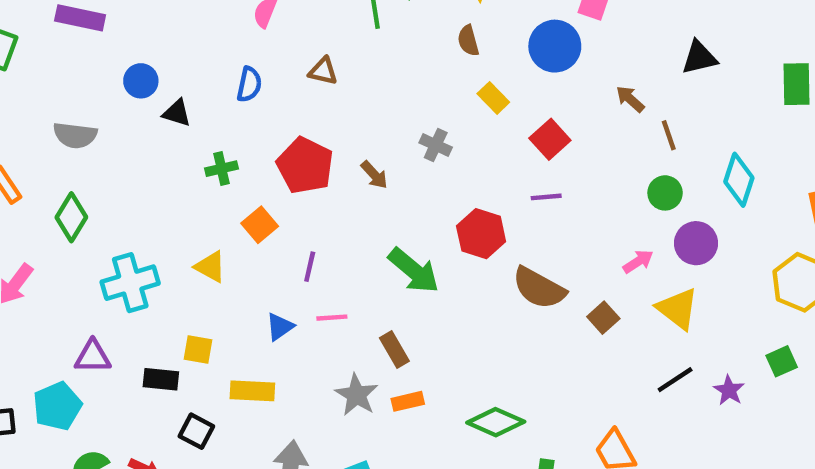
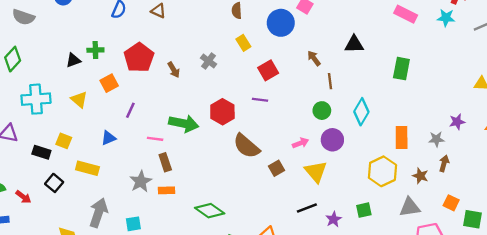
black triangle: (177, 113) -> (73, 60), moved, turned -49
green arrow: (414, 271) -> (184, 123), turned -40
pink line: (332, 318) -> (155, 139), moved

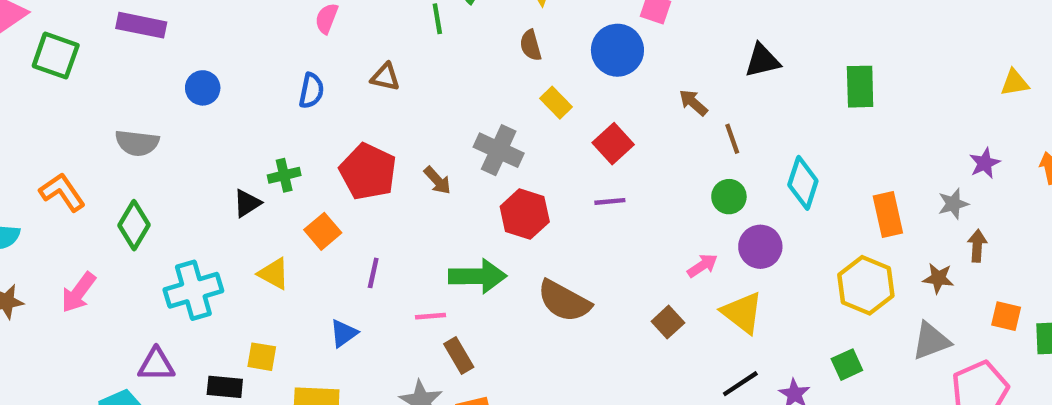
gray cross: (209, 61) -> (499, 150), size x1.5
red hexagon: (222, 112) -> (525, 214), moved
brown semicircle: (246, 146) -> (564, 301), moved

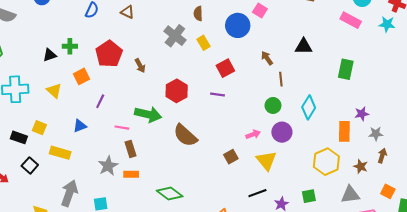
gray cross: (499, 150) -> (175, 36), moved
purple star: (985, 163) -> (362, 114), moved

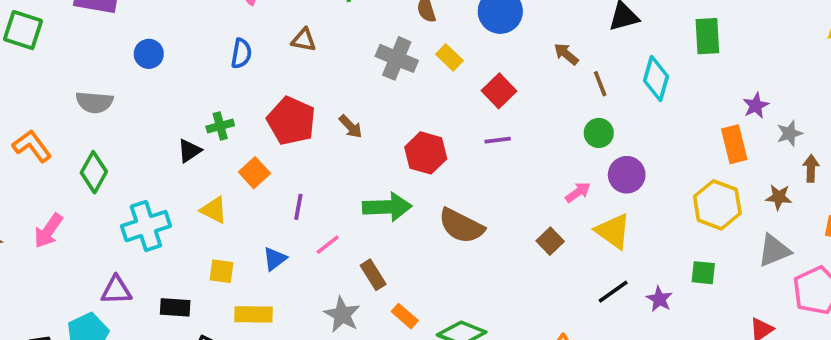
cyan diamond: (309, 107) -> (656, 78), moved
yellow square: (39, 128) -> (222, 271), moved
pink line: (122, 128) -> (328, 245), moved, turned -32
orange rectangle: (131, 174) -> (405, 316), moved, turned 56
green square: (309, 196) -> (703, 273), turned 32

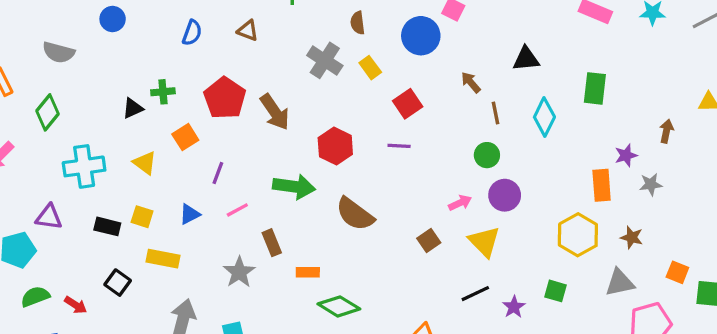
brown arrow: (351, 127) -> (275, 112), size x1.6
brown arrow: (811, 168) -> (666, 131), moved
black rectangle: (175, 307) -> (107, 226), moved
orange rectangle: (405, 316) -> (308, 272), moved, turned -50

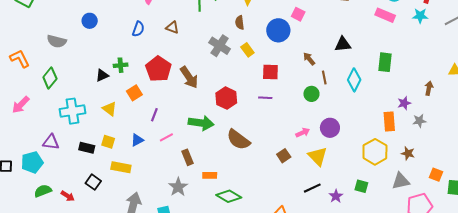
red square: (408, 104) -> (270, 72), turned 36
green circle: (487, 155) -> (311, 94), moved
gray star: (239, 272) -> (178, 187), moved

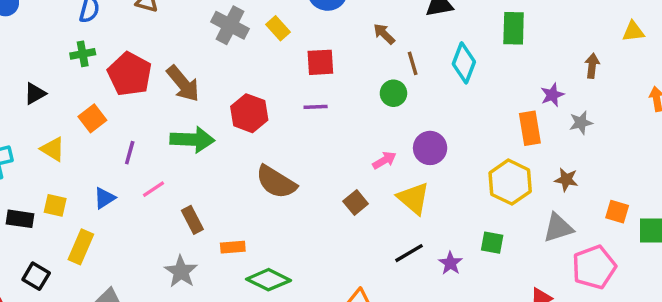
green cross: (121, 65) -> (83, 54), moved
green arrow: (201, 123) -> (192, 140), moved
yellow rectangle: (121, 167) -> (81, 247), turned -72

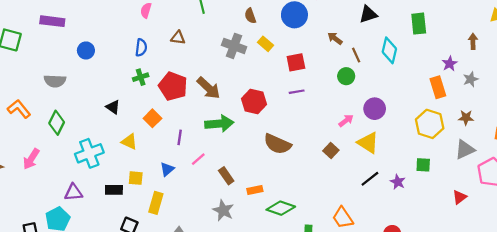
black triangle: (35, 94) -> (113, 107), turned -48

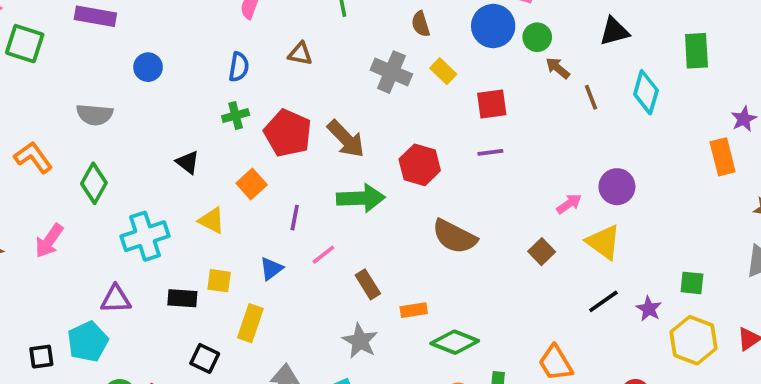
green circle: (346, 76) -> (537, 37), moved
yellow hexagon: (430, 124) -> (694, 340), moved

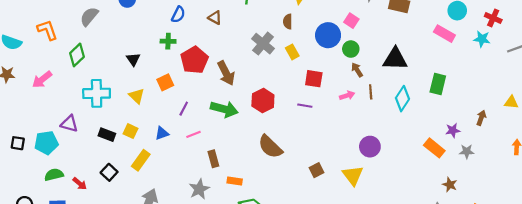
black triangle: (614, 31) -> (395, 59), size x1.4
gray semicircle: (95, 115) -> (89, 16), turned 108
orange rectangle: (723, 157) -> (434, 148), turned -54
pink arrow: (569, 204) -> (347, 95), moved

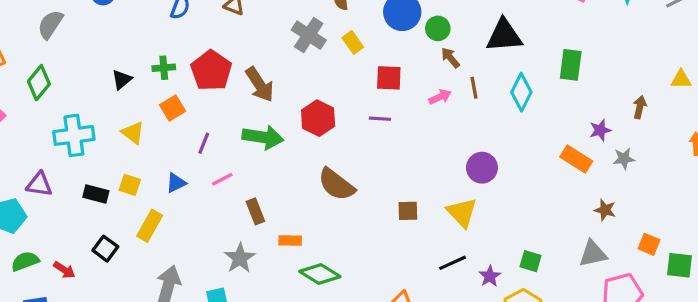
green cross: (168, 41) -> (164, 68), moved
black triangle: (133, 59) -> (122, 80), turned 32
brown square: (317, 170) -> (408, 211), turned 32

